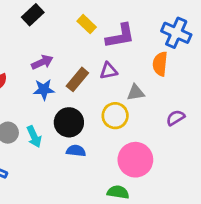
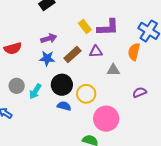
yellow rectangle: (87, 24) -> (85, 26), moved
yellow circle: (115, 116) -> (86, 94), moved
cyan arrow: (34, 137) -> (35, 91), turned 49

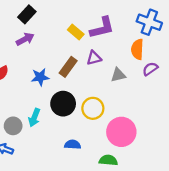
purple arrow: (49, 38) -> (25, 39), moved
gray circle: (17, 86) -> (13, 126), moved
purple semicircle: (140, 92) -> (150, 69), moved
blue semicircle: (64, 106) -> (73, 145), moved

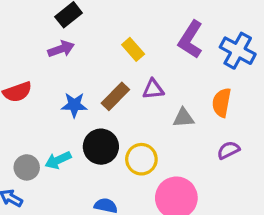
purple L-shape: (102, 28) -> (191, 40), moved, turned 128
orange semicircle: (137, 49) -> (222, 103), moved
purple semicircle: (150, 69) -> (228, 150), moved
cyan arrow: (34, 118) -> (58, 160), turned 36

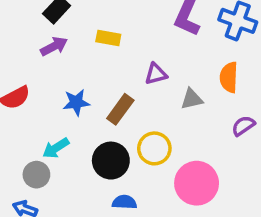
yellow rectangle: (133, 49) -> (108, 38), moved, turned -30
brown rectangle: (115, 96) -> (120, 109), moved
black circle: (101, 147) -> (111, 161), moved
cyan arrow: (58, 160) -> (56, 148), moved

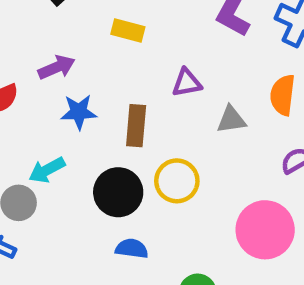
purple arrow: (54, 46) -> (57, 67), moved
brown rectangle: (120, 109) -> (136, 126), turned -36
pink circle: (197, 183) -> (265, 230), moved

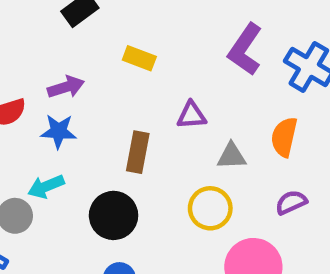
blue star: (79, 112) -> (59, 131), moved
yellow circle: (177, 181) -> (210, 208), moved

